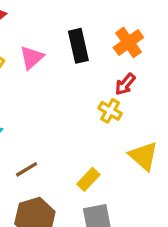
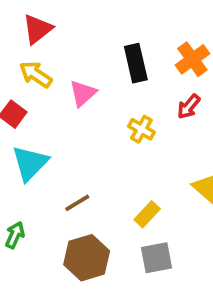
pink triangle: (32, 57) -> (83, 93), moved
yellow cross: (110, 111) -> (141, 129), moved

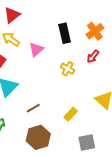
gray square: (157, 258) -> (87, 142), moved

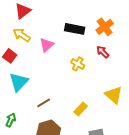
black rectangle: (65, 33) -> (75, 29), turned -66
red arrow: (93, 57) -> (103, 52), turned 96

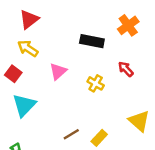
orange cross: (105, 27) -> (128, 25), moved
pink triangle: (47, 45) -> (58, 71), moved
brown line: (44, 103) -> (71, 134), moved

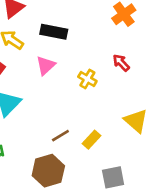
black rectangle: (92, 41) -> (54, 32), moved

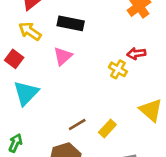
red arrow: (121, 63) -> (136, 54), turned -54
yellow cross: (87, 79) -> (118, 69), moved

